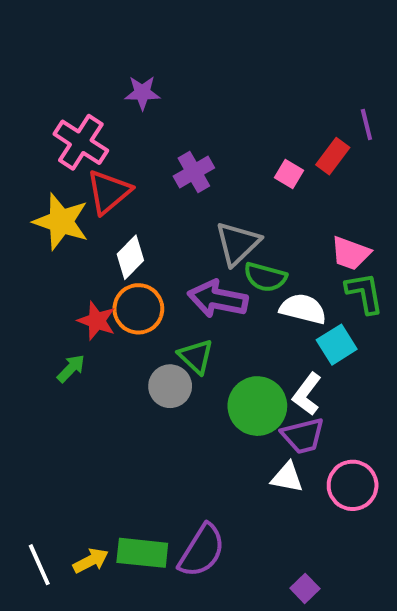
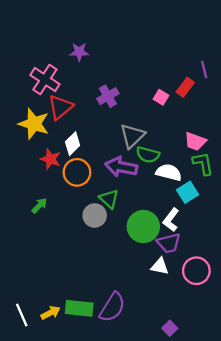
red star: (97, 321) -> (50, 159), moved

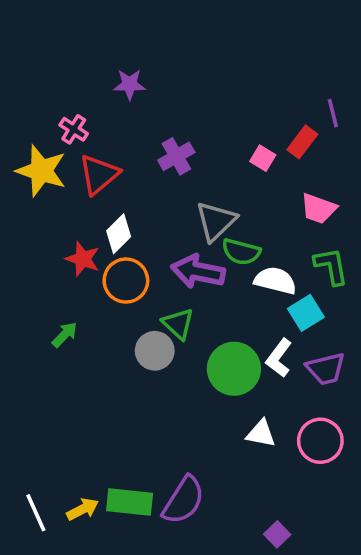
pink cross: (45, 80) -> (74, 129), size x0.6
yellow star: (34, 124) -> (41, 171), moved
pink trapezoid: (195, 141) -> (319, 209), moved
purple trapezoid: (169, 243) -> (326, 369), moved

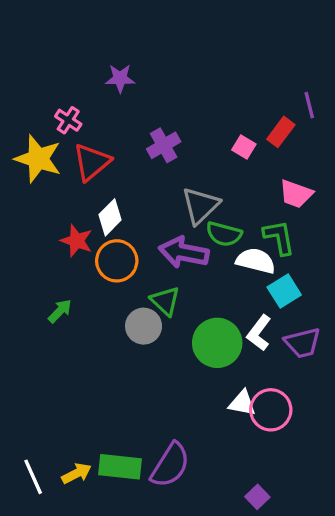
green L-shape: (331, 266) -> (279, 237), moved
pink circle: (320, 441) -> (271, 410), moved

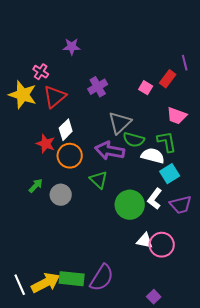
gray circle: (144, 326) -> (61, 195), moved
yellow arrow: (77, 473) -> (46, 283), size x1.6

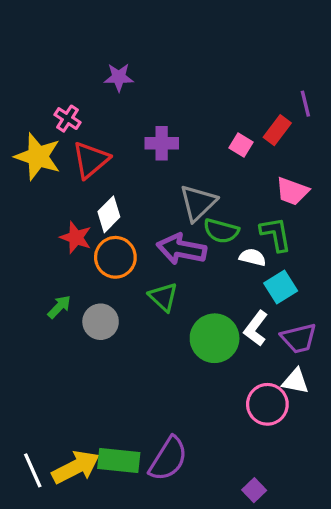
purple cross: (98, 87) -> (162, 143), turned 30
white semicircle: (153, 156) -> (253, 257), size x0.7
white triangle: (145, 241) -> (295, 381), moved

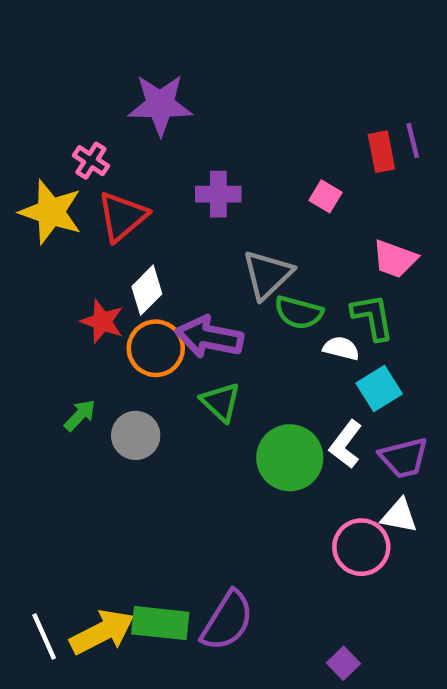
purple star: (119, 77) -> (160, 105), size x1.6
red rectangle: (277, 130) -> (381, 152), moved, turned -48
purple arrow: (181, 249) -> (209, 337), moved

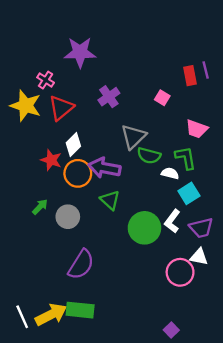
purple cross: (218, 194) -> (109, 97), turned -35
purple semicircle: (227, 621) -> (81, 265), moved

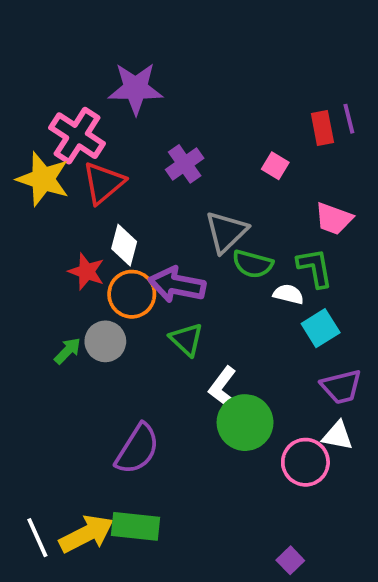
pink cross: (46, 80) -> (77, 136), size x1.8
white diamond: (73, 144) -> (124, 245), turned -30
gray circle: (68, 217) -> (105, 341), moved
white L-shape: (172, 221) -> (222, 387), moved
green circle: (144, 228) -> (245, 423), moved

